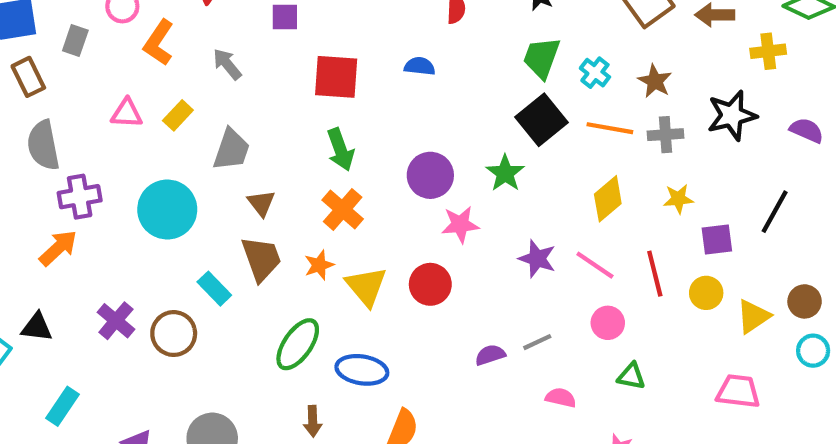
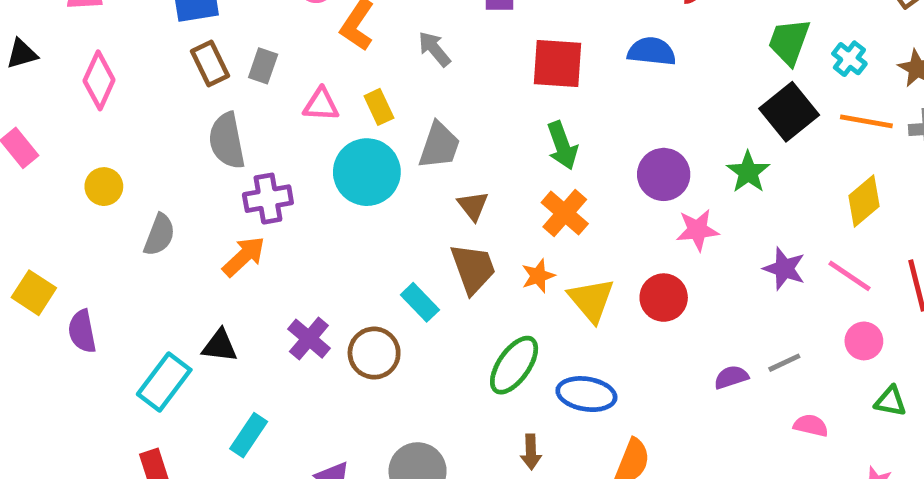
gray rectangle: (75, 41) -> (263, 66), moved
blue semicircle: (420, 66) -> (652, 51), size x1.4
yellow rectangle: (178, 115) -> (379, 107), turned -68
cyan circle: (167, 209) -> (367, 172), moved

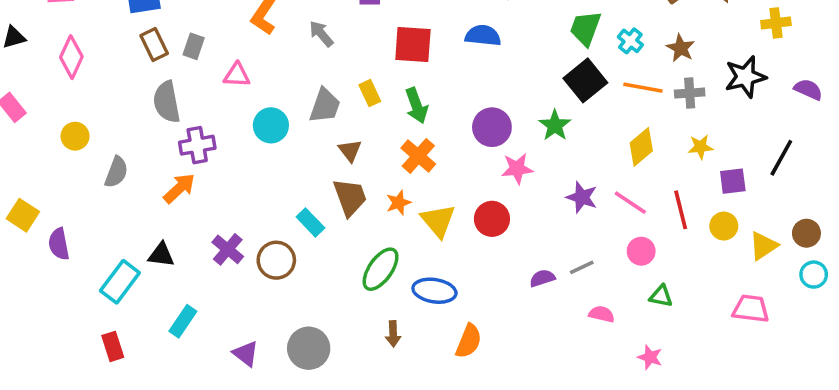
yellow rectangle: (379, 107) -> (370, 93), moved
cyan circle: (367, 172) -> (271, 125), size x0.7

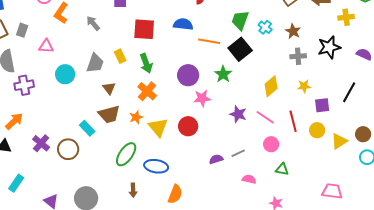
orange line: (643, 88) -> (209, 41), moved
orange arrow: (179, 188) -> (14, 121), moved
brown trapezoid: (350, 197) -> (109, 114), turned 95
pink trapezoid: (751, 309) -> (332, 191), moved

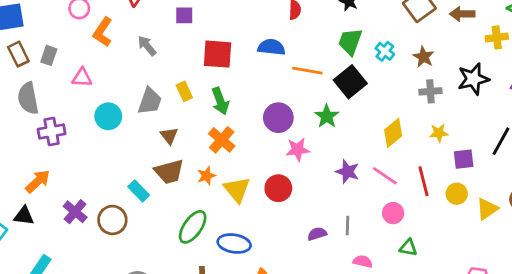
gray line: (238, 153) -> (347, 226), turned -64

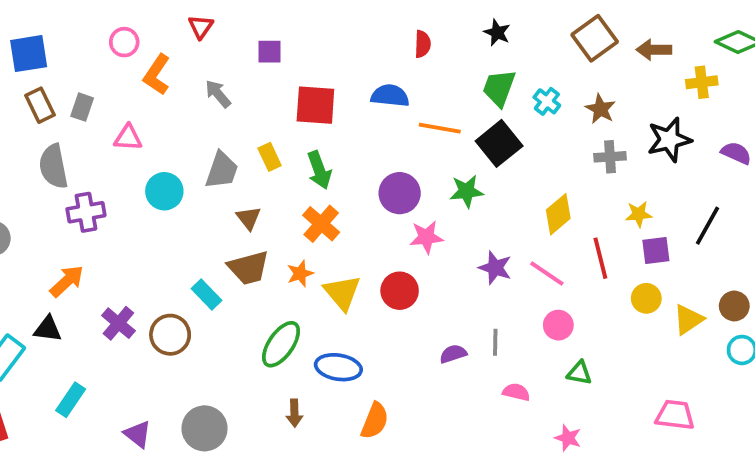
green star: (327, 116) -> (467, 191), turned 30
yellow star: (439, 133) -> (639, 214), moved
red line: (424, 181) -> (600, 258), moved

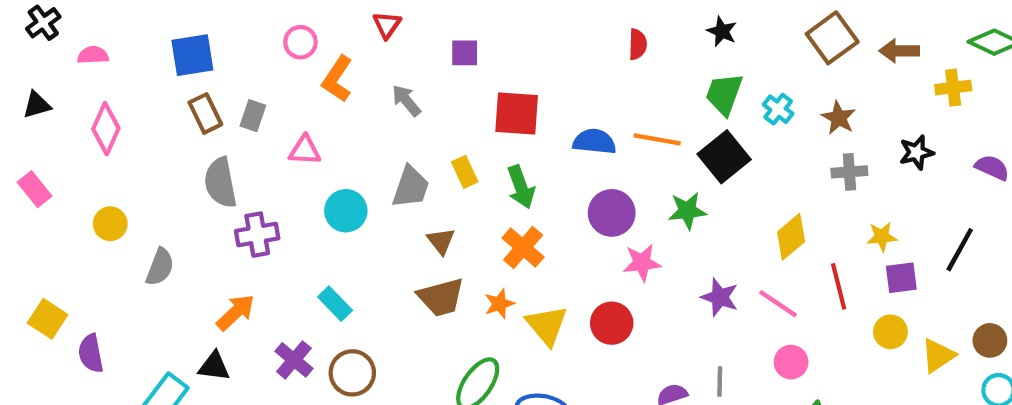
blue semicircle: (390, 96) -> (594, 142), moved
black star: (669, 140) -> (916, 152), size x0.7
cyan rectangle: (206, 295) -> (335, 304), moved

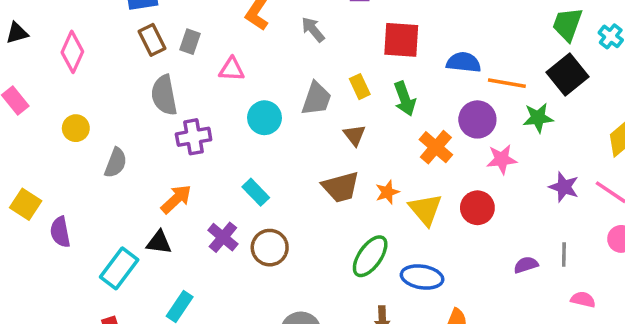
orange line: (657, 139) -> (507, 83), moved
brown triangle: (441, 241) -> (355, 135), moved
orange cross: (523, 248) -> (436, 147), moved

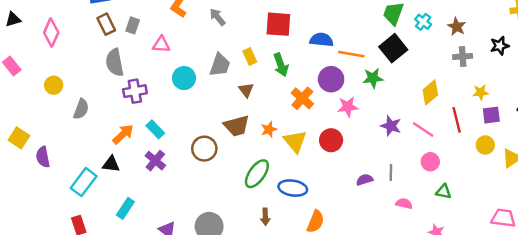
cyan rectangle: (256, 192) -> (155, 129), moved
brown circle: (270, 248) -> (204, 149), moved

